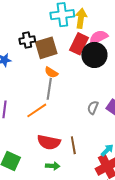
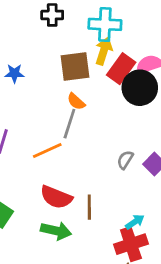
yellow arrow: (81, 18) -> (104, 51), moved
black cross: (27, 40) -> (52, 15), moved
green arrow: (53, 166) -> (56, 231), size x1.5

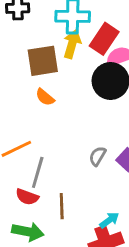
red rectangle: (121, 69) -> (104, 39), moved
gray line: (69, 124) -> (38, 172), moved
red semicircle: (56, 197) -> (27, 197), size x0.7

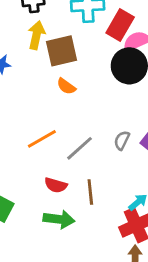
yellow arrow: (72, 44) -> (36, 35), moved
gray line: (38, 172) -> (79, 148), moved, turned 36

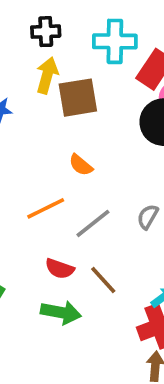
orange semicircle: (66, 86) -> (81, 165), moved
brown line: (90, 192) -> (103, 280), turned -40

